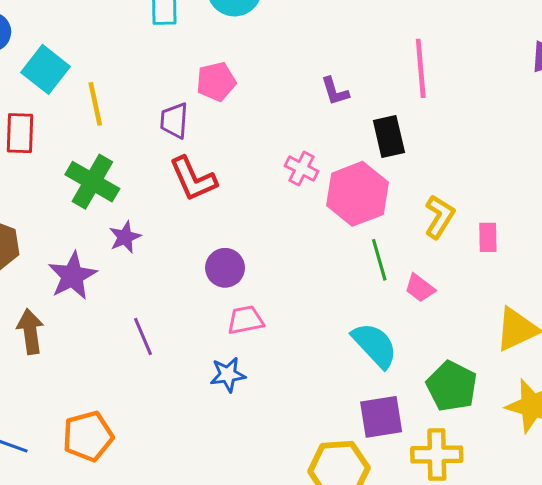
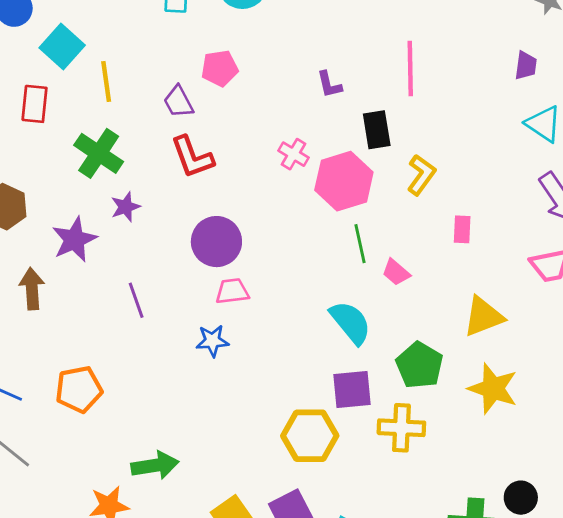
purple trapezoid: (174, 121) -> (178, 102), turned -36
yellow L-shape: (439, 217) -> (421, 175), moved
purple circle: (225, 268) -> (216, 242), size x1.4

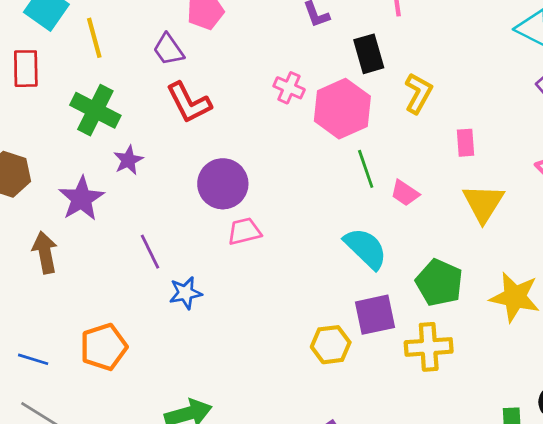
yellow triangle: (483, 317) -> (483, 203), moved, turned -30
blue star: (212, 341) -> (185, 293), moved
yellow hexagon: (310, 436) -> (331, 345), moved, size x0.7

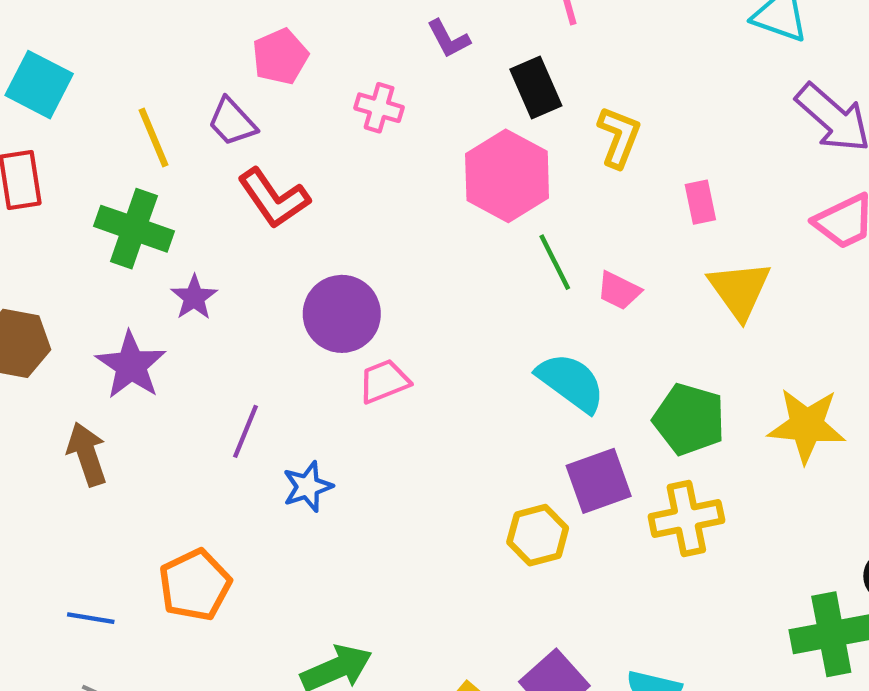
yellow line: (94, 38) -> (154, 137), moved
pink cross: (289, 88) -> (379, 108), moved
purple line: (150, 252) -> (245, 431), turned 56

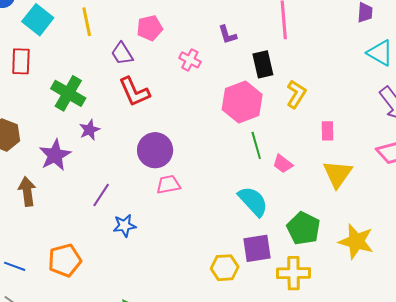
yellow line: (154, 137) -> (87, 22), moved

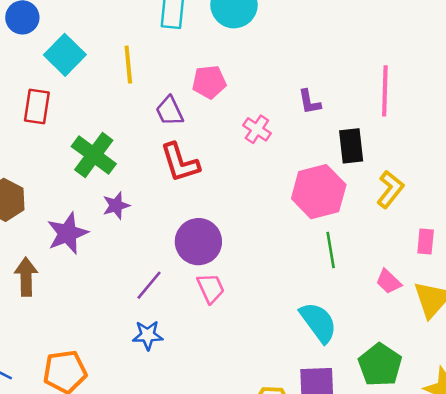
pink trapezoid: (283, 164) -> (389, 281), moved
pink trapezoid: (168, 184) -> (211, 288), turned 70
purple line: (101, 195) -> (149, 285), moved

